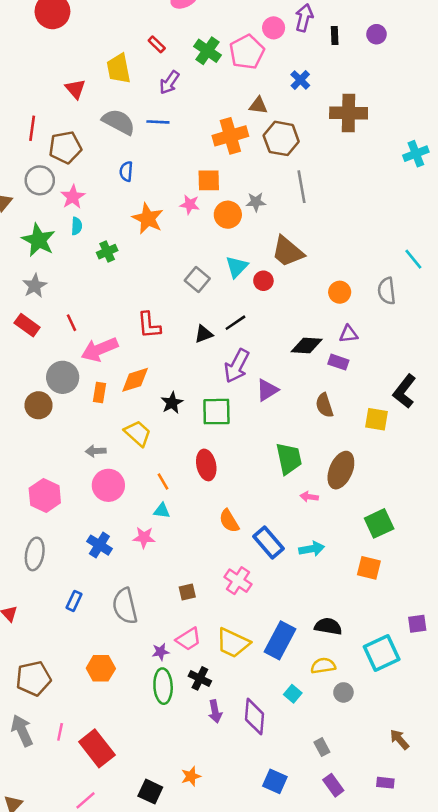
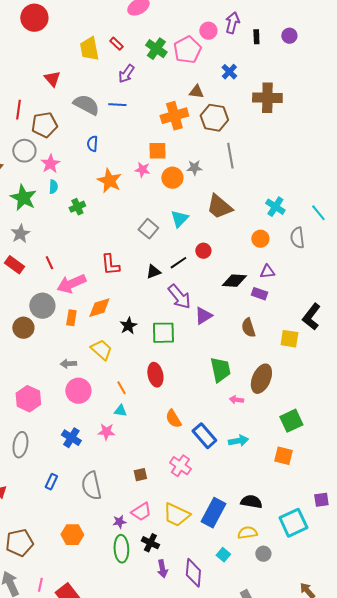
yellow trapezoid: (119, 69) -> (89, 49), moved
cyan cross: (416, 154) -> (275, 207), moved, turned -36
red circle: (263, 281) -> (203, 251), moved
purple arrow: (237, 366) -> (179, 297), turned -68

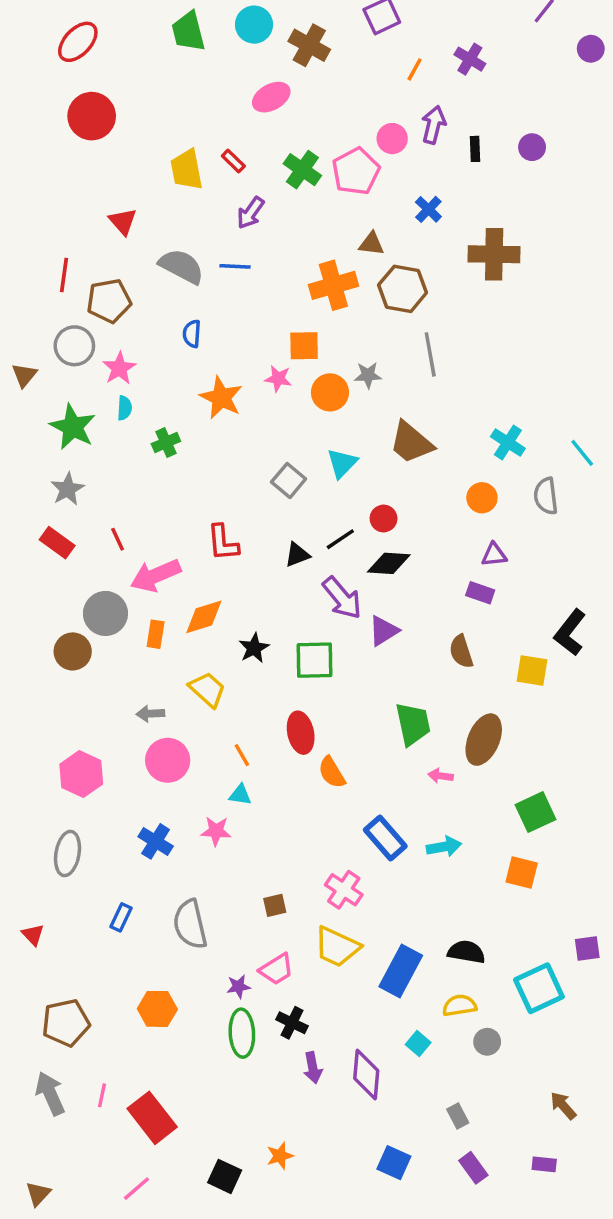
black diamond: (234, 281) -> (389, 563), moved
orange semicircle: (173, 419) -> (332, 772), moved
yellow trapezoid: (176, 515) -> (337, 947), moved

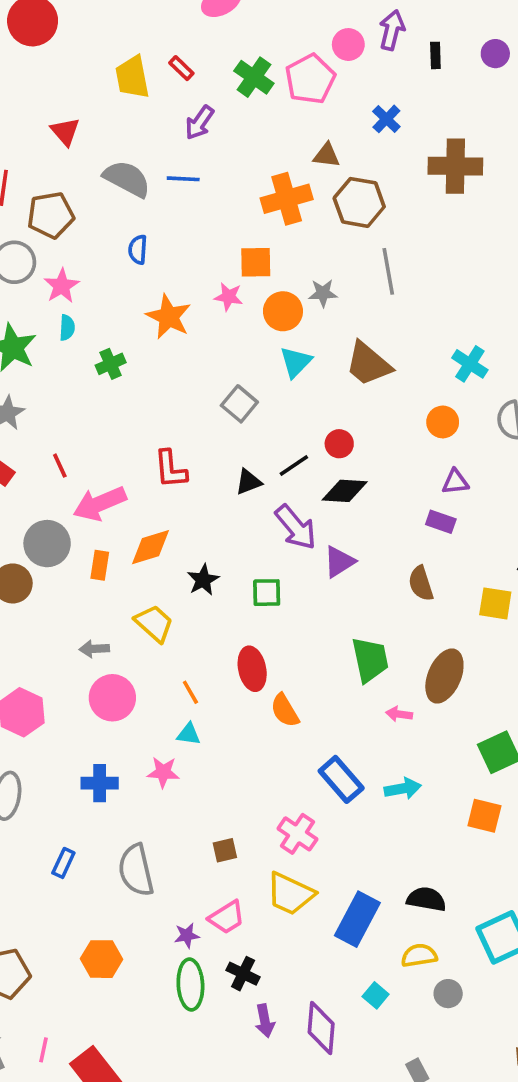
cyan triangle: (342, 463) -> (296, 362), moved
green square: (314, 660) -> (267, 593), size x0.7
blue cross: (156, 841) -> (100, 783), turned -32

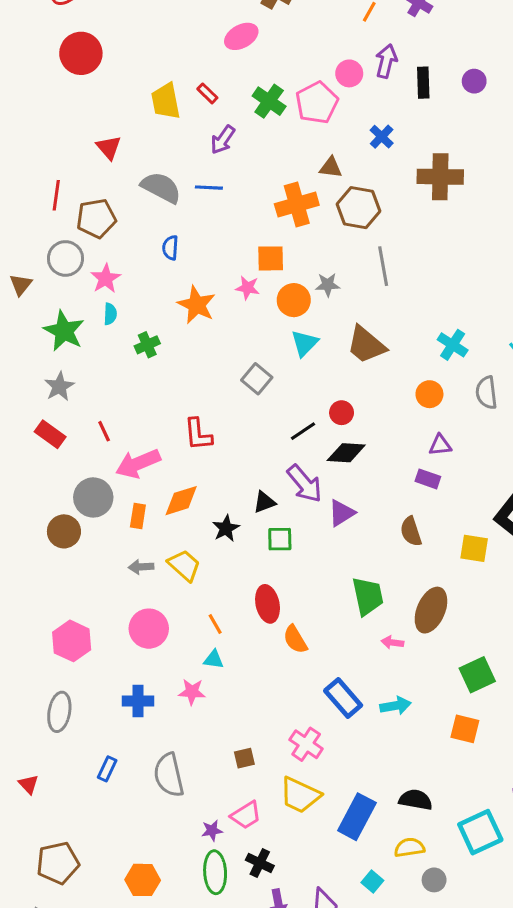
black rectangle: (435, 55) -> (423, 83), size x1.4
black triangle: (248, 482) -> (264, 502), moved
gray arrow: (94, 649) -> (141, 567), moved
orange hexagon: (102, 959) -> (143, 880), moved

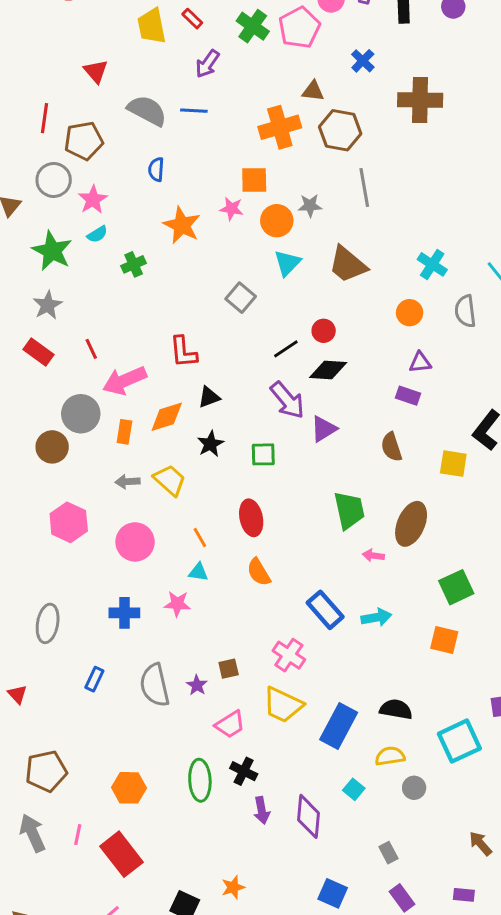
cyan semicircle: (110, 314) -> (97, 234), turned 55
black triangle: (264, 502) -> (209, 397), moved
orange semicircle: (295, 639) -> (259, 572), moved
pink hexagon: (72, 641) -> (69, 522), moved
purple star: (212, 831) -> (197, 685), moved, turned -30

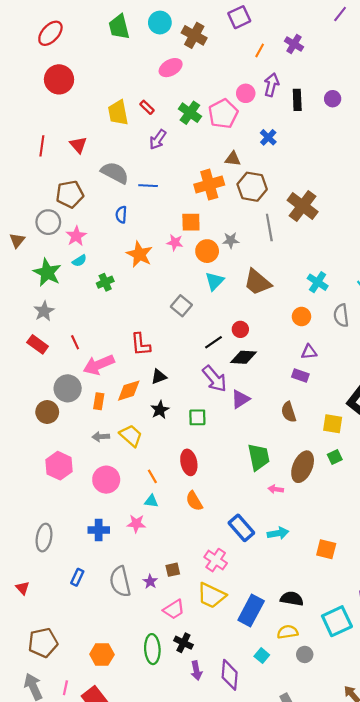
brown cross: (420, 100) -> (303, 206), moved, turned 36
blue line: (194, 111) -> (148, 186), moved
red line: (45, 118) -> (42, 146), moved
green square: (456, 587) -> (335, 457), moved, size x0.6

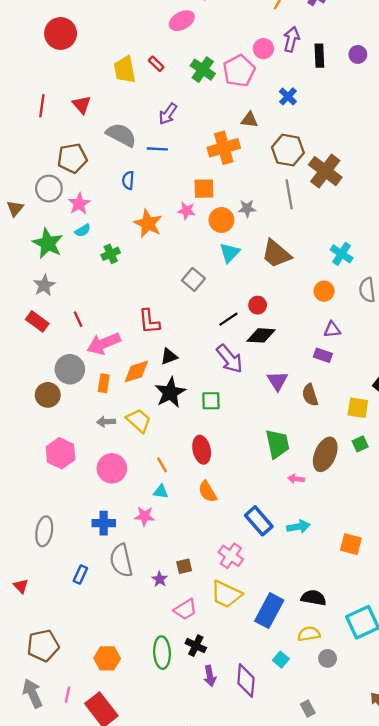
purple arrow: (158, 139) -> (168, 114), moved
brown hexagon: (252, 187) -> (288, 150), moved
purple triangle: (240, 399) -> (277, 381), moved, turned -30
black star: (160, 410) -> (170, 393), size x1.5
gray semicircle: (120, 582) -> (121, 560), moved

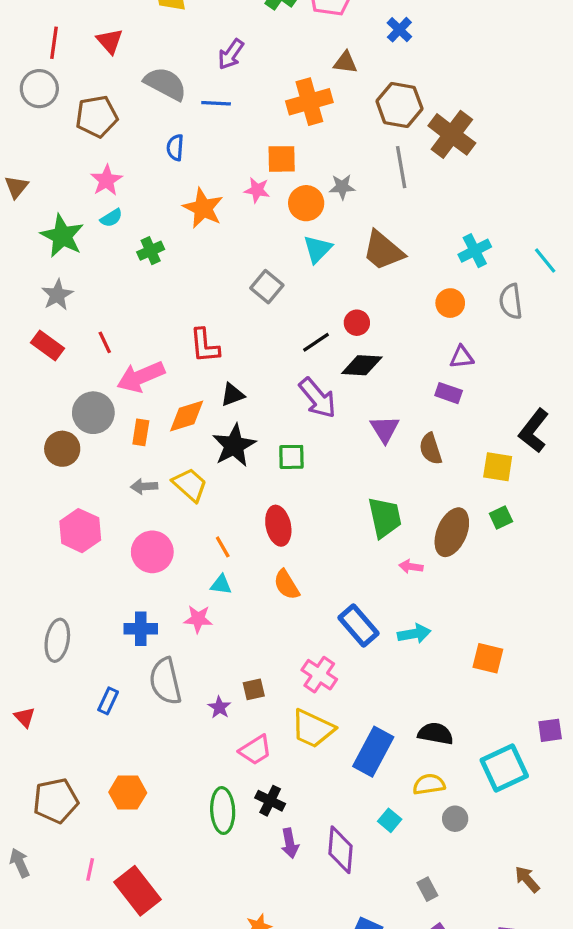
gray circle: (49, 189) -> (39, 89), moved
cyan cross: (342, 254) -> (475, 251), turned 30
orange hexagon: (107, 658) -> (128, 793), moved
gray arrow: (33, 693) -> (20, 863), moved, size x0.7

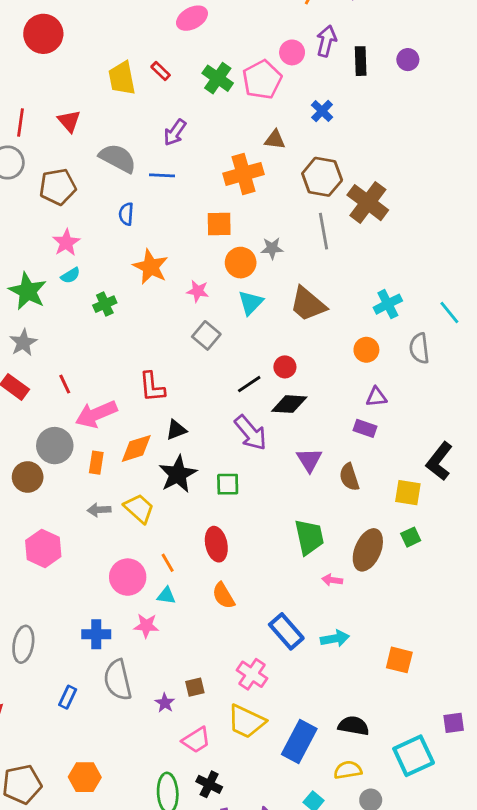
pink star: (257, 190) -> (198, 291), moved
pink circle: (152, 552) -> (128, 577), moved

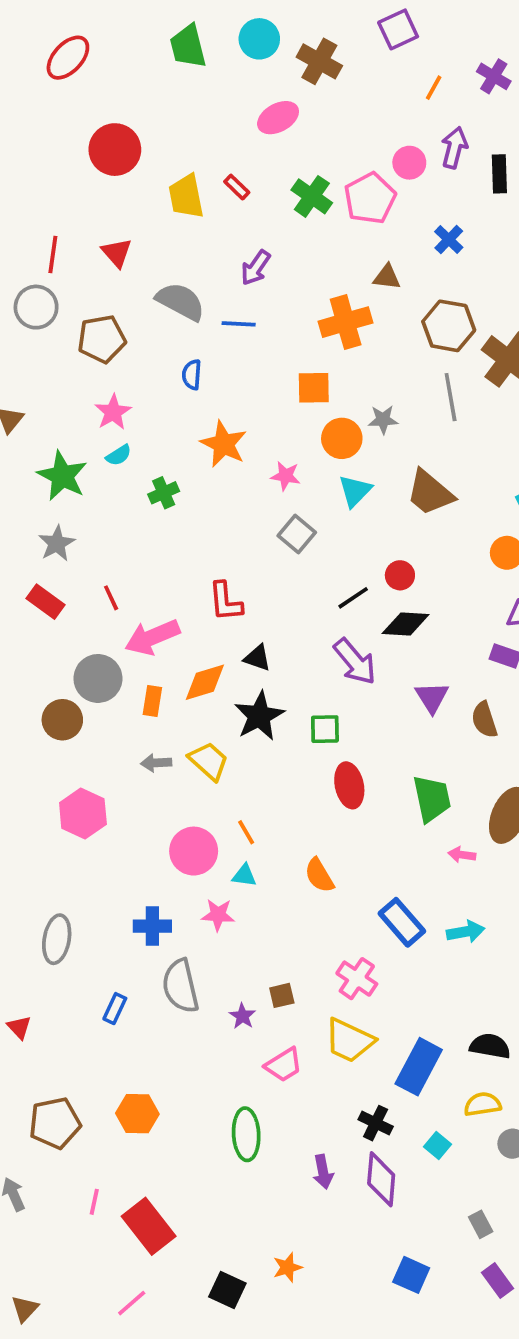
red circle: (43, 34) -> (115, 150), moved
black triangle: (176, 430) -> (257, 658), turned 40
red ellipse: (216, 544) -> (349, 785), moved
black cross: (209, 784) -> (376, 1123), moved

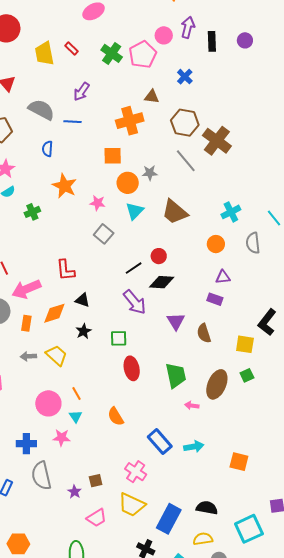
gray line: (451, 397) -> (186, 161), turned -30
black star: (259, 716) -> (84, 331), size x0.6
cyan triangle: (244, 875) -> (75, 416), turned 48

